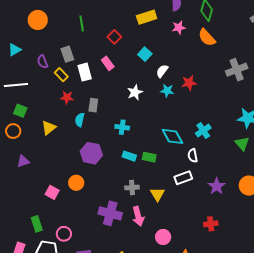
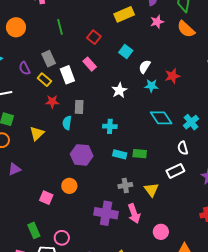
cyan diamond: (172, 136) -> (161, 118), moved

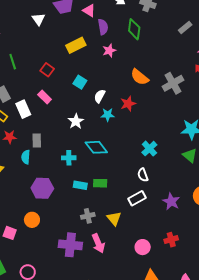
orange semicircle: (186, 29) -> (140, 77), moved
cyan diamond: (161, 118) -> (96, 147), moved
pink circle: (161, 232) -> (143, 247), moved

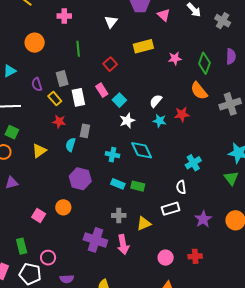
white triangle: (38, 19) -> (111, 22), moved
purple semicircle: (103, 27) -> (231, 56), moved
green diamond: (134, 29) -> (204, 63), moved
cyan square: (80, 82) -> (119, 100), moved
yellow triangle: (114, 219) -> (144, 224), turned 35

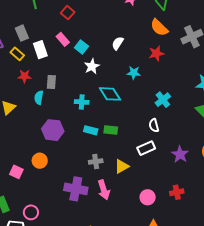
red star: (182, 114) -> (156, 53), moved
cyan star: (160, 121) -> (134, 73), moved

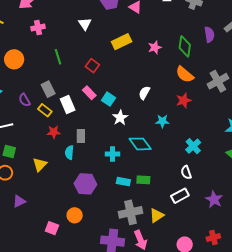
gray cross: (96, 162) -> (130, 212), size x1.6

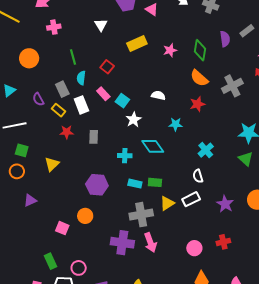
white semicircle: (144, 93) -> (158, 95), turned 72
cyan semicircle: (69, 152) -> (81, 78), moved
yellow triangle: (157, 215) -> (167, 203), moved

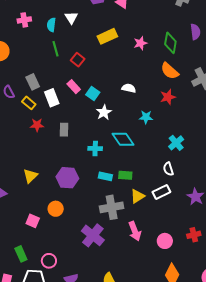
green line: (73, 57) -> (55, 49), moved
cyan semicircle: (81, 78) -> (51, 25), moved
yellow triangle: (52, 164) -> (30, 176), moved
pink arrow: (150, 242) -> (135, 231), moved
purple cross: (122, 243) -> (93, 235), turned 30

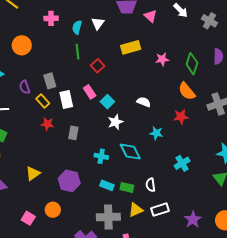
white semicircle: (168, 169) -> (151, 185), moved

